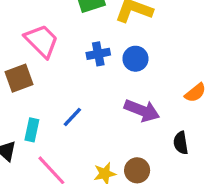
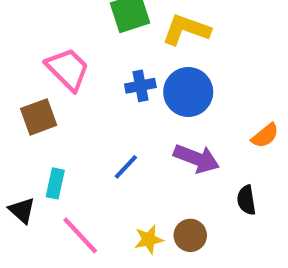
blue circle: (135, 59) -> (188, 92), size x1.5
blue line: (72, 117) -> (126, 167), moved

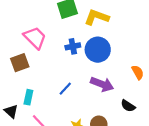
orange semicircle: (265, 136) -> (138, 72), turned -80
black semicircle: (246, 200) -> (128, 106), turned -48

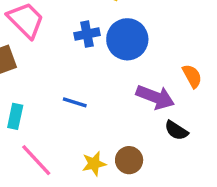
purple arrow: (102, 84) -> (155, 97), moved
blue line: (65, 89) -> (75, 102), turned 64

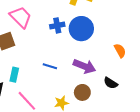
purple arrow: (155, 97) -> (84, 66), moved
brown circle: (129, 160) -> (82, 92), moved

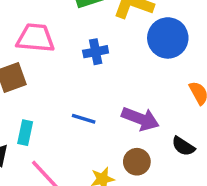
pink trapezoid: (21, 17) -> (35, 38), turned -40
blue circle: (81, 29) -> (168, 38), moved

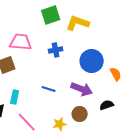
blue circle: (168, 38) -> (92, 61), moved
black semicircle: (183, 146) -> (107, 105), turned 128

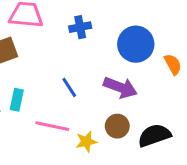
blue line: (49, 89) -> (69, 87), turned 40
black semicircle: (107, 105) -> (154, 135), moved, size x1.5
pink line: (27, 122) -> (52, 126), moved, turned -35

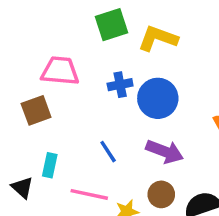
blue circle: (136, 44) -> (158, 98), moved

